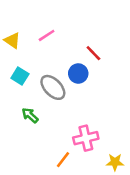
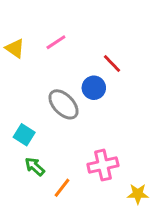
cyan square: (20, 76) -> (24, 135), moved
green arrow: (30, 115) -> (35, 167), moved
orange line: (63, 160) -> (62, 188), moved

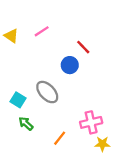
gray ellipse: (64, 104) -> (47, 92), moved
pink cross: (103, 165) -> (91, 122), moved
orange line: (62, 188) -> (60, 138), moved

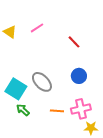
blue circle: (70, 65) -> (79, 76), moved
cyan square: (18, 100) -> (16, 89), size x1.5
orange line: (60, 138) -> (57, 111), moved, turned 56

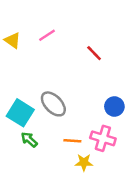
blue circle: (79, 76) -> (114, 107), moved
pink cross: (81, 109) -> (103, 138), turned 30
yellow star: (91, 128) -> (84, 162), moved

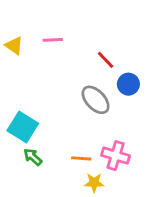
pink line: (47, 35) -> (53, 40), turned 30
gray ellipse: (53, 104) -> (96, 100), moved
blue circle: (114, 107) -> (128, 84), moved

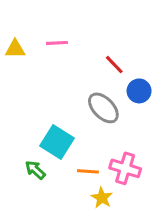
yellow triangle: (14, 46) -> (15, 49), turned -36
cyan square: (23, 127) -> (57, 142), moved
yellow star: (94, 183) -> (102, 198), turned 30

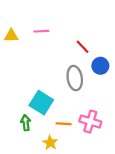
gray ellipse: (103, 108) -> (75, 78), turned 35
green arrow: (35, 170) -> (26, 123), turned 40
yellow star: (102, 198) -> (50, 143), moved

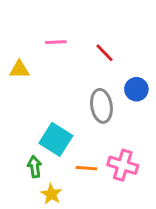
yellow triangle: (11, 36) -> (19, 69), moved
red line: (83, 47) -> (104, 53), moved
yellow star: (50, 143) -> (51, 194), moved

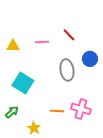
pink line: (56, 42) -> (42, 42), moved
cyan square: (56, 139) -> (23, 83), moved
green arrow: (35, 167) -> (12, 112), moved, turned 56

